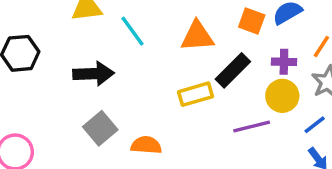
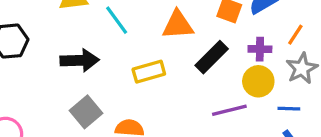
yellow rectangle: (196, 94) -> (149, 72), moved
blue line: (315, 125) -> (289, 109), turned 40

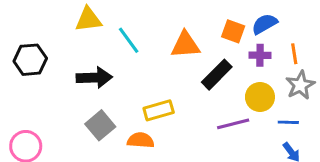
orange line: (295, 35) -> (294, 54), turned -42
purple cross: (260, 49) -> (260, 55), moved
yellow rectangle: (149, 72) -> (159, 110), moved

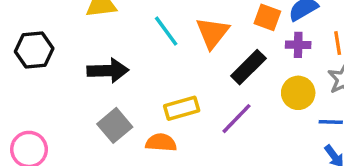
cyan line: (129, 40) -> (166, 31), moved
orange triangle: (185, 45) -> (212, 33), turned -48
purple line: (233, 124) -> (236, 119), moved, turned -32

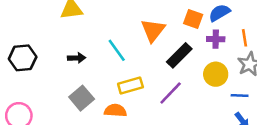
cyan line: (166, 31) -> (117, 50), moved
black hexagon: (34, 50) -> (23, 58), moved
black arrow: (108, 71) -> (77, 58), size x0.6

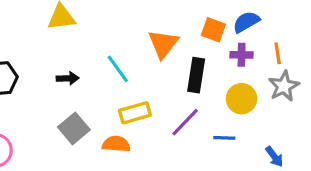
black rectangle: (179, 55) -> (196, 75), turned -36
blue line: (240, 96) -> (224, 138), moved

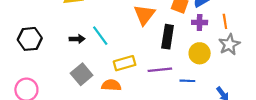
cyan line: (118, 69) -> (100, 36), moved
purple line: (185, 122) -> (160, 70), turned 40

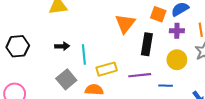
cyan line: (100, 36) -> (84, 55), moved, turned 30

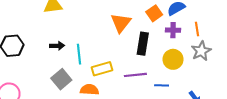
orange square: (158, 14) -> (154, 13), turned 35

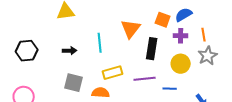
orange square: (154, 13) -> (163, 20), turned -35
cyan line: (79, 54) -> (100, 43), moved
gray square: (61, 79) -> (74, 83), turned -36

